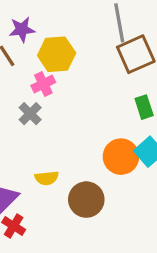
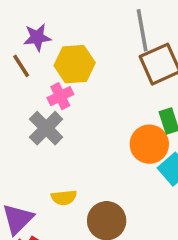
gray cross: (30, 114) -> (46, 128), size x1.4
orange circle: (121, 157) -> (149, 144), moved

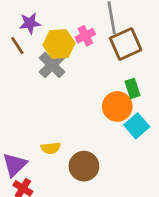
pink cross: (60, 96) -> (85, 36), moved
gray cross: (46, 128) -> (52, 65), moved

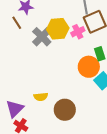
pink cross: (85, 36) -> (78, 32), moved
yellow hexagon: (59, 44) -> (58, 29), moved

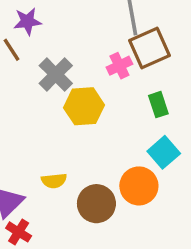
yellow hexagon: (58, 29) -> (84, 106), moved
orange circle: (89, 67) -> (139, 186), moved

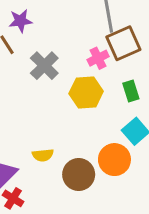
yellow hexagon: (84, 106) -> (86, 92), moved

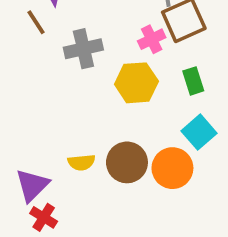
gray cross: (44, 66) -> (83, 49), turned 32
brown circle: (79, 175) -> (127, 162), moved

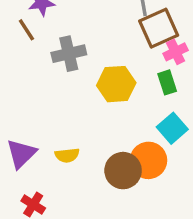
pink cross: (152, 39) -> (176, 52), moved
brown circle: (127, 162) -> (123, 171), moved
purple triangle: (32, 185) -> (21, 154), moved

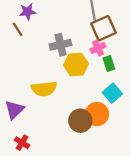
pink cross: (176, 52) -> (98, 48), moved
gray cross: (69, 54) -> (61, 45), moved
yellow semicircle: (67, 155) -> (44, 89), moved, size x1.6

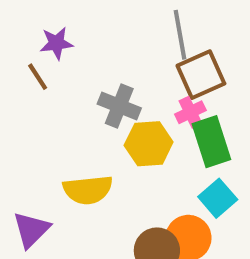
gray cross: (61, 45) -> (119, 106), turned 35
green rectangle: (109, 63) -> (211, 142), size x1.6

